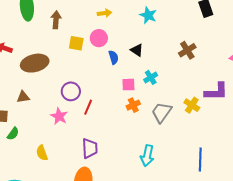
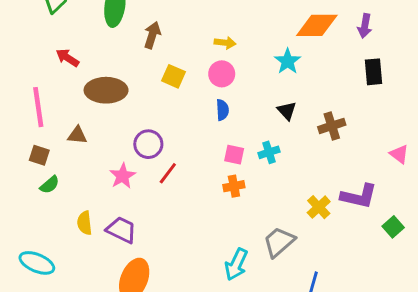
pink circle: (99, 38) -> (222, 74), moved
black triangle: (137, 50) -> (287, 111), moved
gray trapezoid: (161, 112) -> (279, 242), moved
purple trapezoid: (90, 148) -> (121, 230), moved, turned -75

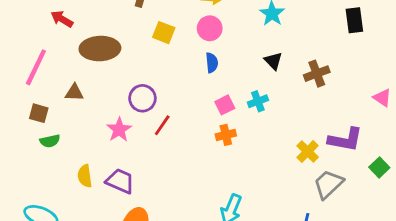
pink line: (38, 107) -> (36, 67), turned 36
pink square: (234, 155) -> (225, 105), turned -36
green semicircle: (50, 185) -> (50, 141), turned 30
gray trapezoid: (279, 242) -> (328, 184), moved

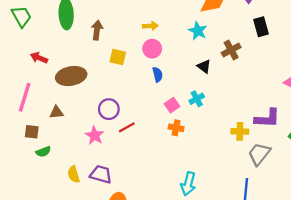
brown cross: (317, 74) -> (231, 50), moved
red line: (162, 125) -> (127, 127), turned 35
orange cross: (226, 135) -> (176, 128), turned 32
yellow cross: (308, 151) -> (240, 131), turned -35

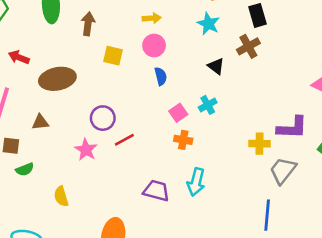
black rectangle: (261, 27) -> (257, 15), moved
purple trapezoid: (101, 174) -> (156, 191), moved
cyan arrow: (188, 184) -> (196, 182), moved

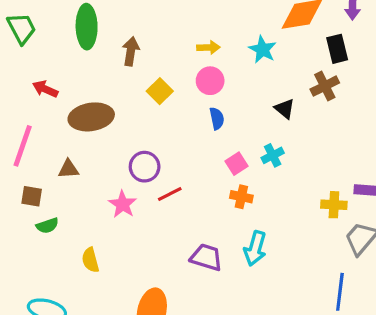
cyan star: (208, 24) -> (263, 49), moved
yellow square: (113, 56) -> (160, 91), turned 30

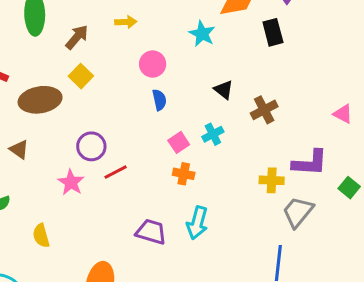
yellow arrow: (208, 47) -> (126, 22), moved
brown arrow: (131, 51) -> (77, 37), turned 32
brown cross: (325, 86) -> (264, 110), moved
yellow square: (160, 91) -> (81, 76), moved
brown triangle: (68, 169) -> (19, 149), turned 40

